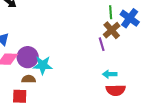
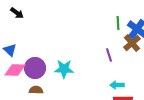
brown cross: (112, 30) -> (132, 43), moved
cyan star: (43, 65) -> (64, 69), moved

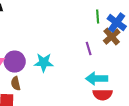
cyan arrow: (117, 85) -> (97, 79), size x1.5
brown semicircle: (36, 90) -> (16, 84), turned -104

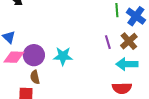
brown cross: (112, 37) -> (129, 41), moved
cyan arrow: (97, 79) -> (127, 64), moved

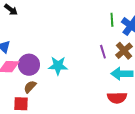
brown semicircle: (35, 77) -> (30, 87), turned 56

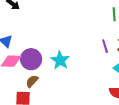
cyan star: (58, 66) -> (60, 60), turned 30

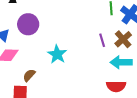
purple circle: (31, 59) -> (28, 24), moved

